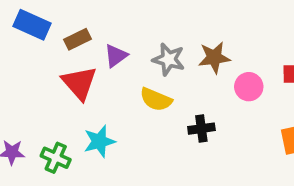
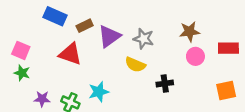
purple triangle: (116, 56) -> (109, 36), size x1.5
brown star: (214, 58) -> (190, 32), moved
red triangle: (79, 83) -> (70, 54), moved, turned -30

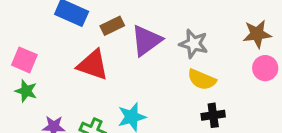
yellow semicircle: (135, 65) -> (202, 80), moved
black cross: (165, 83) -> (213, 115), moved

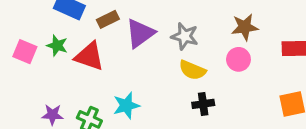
pink circle: (265, 68) -> (238, 59), moved
green star: (26, 91) -> (57, 46), moved

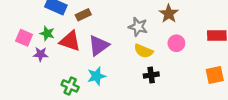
brown star: (245, 27) -> (169, 14), moved, turned -30
purple triangle: (140, 33) -> (99, 45), moved
purple star: (53, 115) -> (41, 54), moved

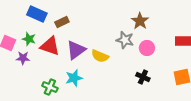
gray star: (138, 27) -> (125, 40), moved
yellow semicircle: (144, 51) -> (100, 56), moved
black cross: (151, 75) -> (143, 77), moved, turned 32

